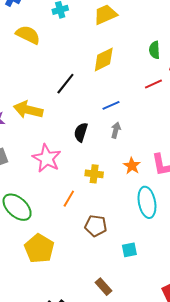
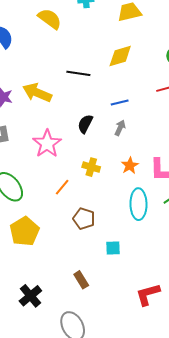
black line: (65, 84) -> (78, 73), turned 50

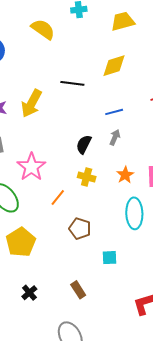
yellow arrow: (37, 93) -> (32, 103), turned -84
black semicircle: (85, 124) -> (84, 144), moved
pink star: (47, 144) -> (31, 167), moved
black cross: (30, 296) -> (29, 293), moved, size x0.7

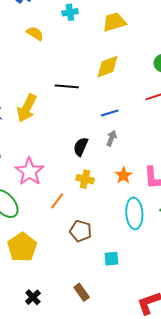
yellow semicircle: (43, 29) -> (35, 33), size x0.7

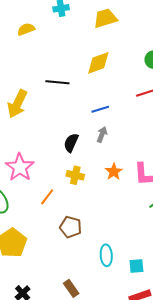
yellow semicircle: (35, 33) -> (26, 29), turned -54
cyan ellipse: (134, 213) -> (106, 255), moved, size x0.7
cyan square: (111, 259) -> (136, 266), moved

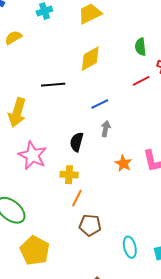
pink star: (20, 167) -> (32, 155), moved
yellow cross: (75, 175) -> (69, 175), moved
orange line: (47, 197) -> (77, 198), moved

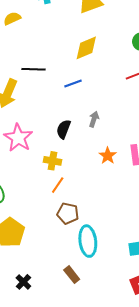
black line: (53, 85) -> (33, 69), moved
blue line: (100, 104) -> (73, 83), moved
cyan ellipse: (130, 247) -> (88, 241), moved, size x1.4

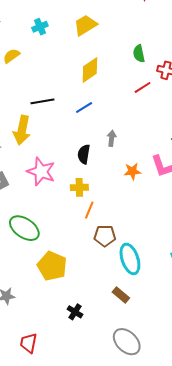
orange star: (108, 156) -> (132, 171), turned -30

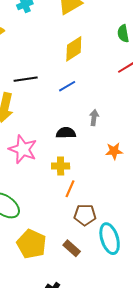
black semicircle: (84, 154) -> (66, 133), turned 78
brown rectangle: (121, 295) -> (72, 248), moved

